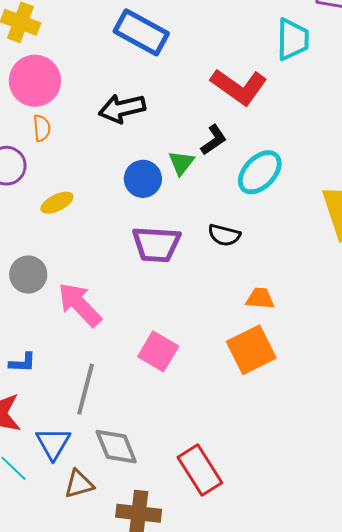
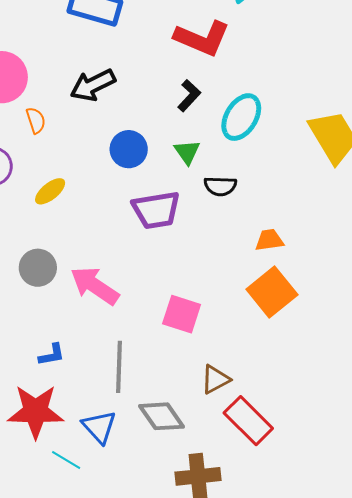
orange semicircle: (42, 128) -> (36, 120), moved
green triangle: (181, 163) -> (187, 152), moved
brown triangle: (79, 484) -> (215, 379), moved

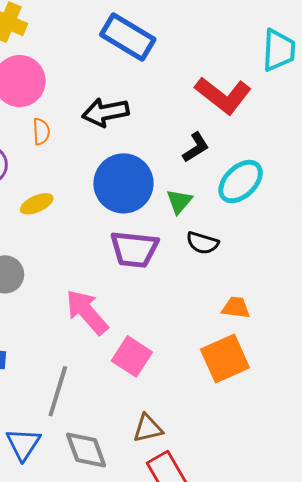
blue circle: (129, 149) -> (123, 183), size x1.6
pink arrow: (95, 286) -> (87, 312), moved

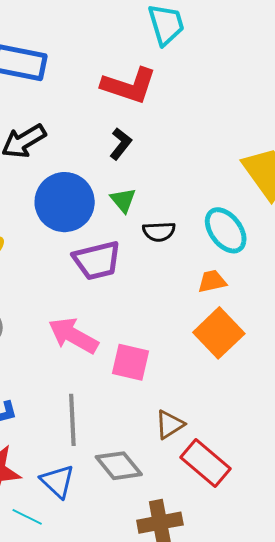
cyan ellipse: (241, 182) -> (226, 230), moved, turned -63

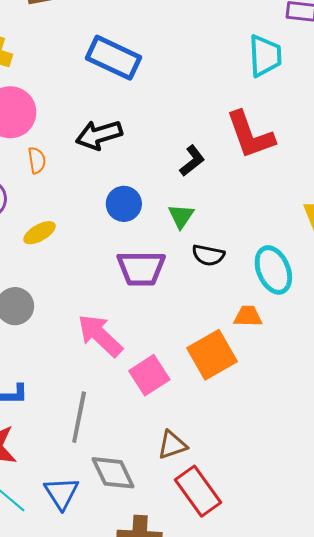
red L-shape: (129, 86) -> (250, 135), moved, turned 38
blue circle: (65, 202) -> (124, 204), size x0.6
orange square: (219, 333) -> (212, 355), moved
pink square: (131, 362) -> (149, 375), turned 30
blue triangle: (58, 481) -> (61, 493), moved

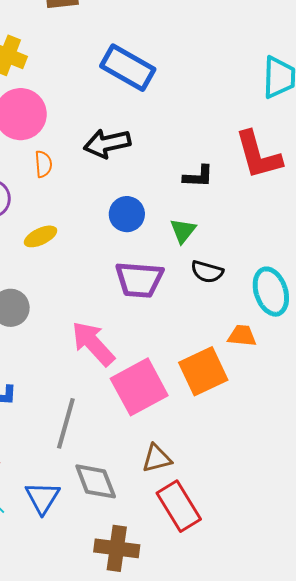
black L-shape: (192, 161) -> (198, 176), turned 36
pink square: (149, 375) -> (139, 387), size x1.4

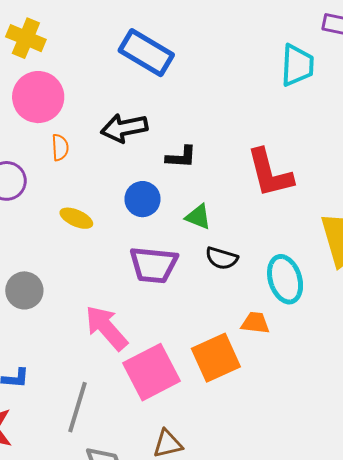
red L-shape: (258, 155) -> (270, 173), moved
black L-shape: (198, 176) -> (181, 157), moved
green triangle: (183, 231) -> (198, 217), turned -48
yellow ellipse: (41, 236) -> (76, 218), moved, turned 48

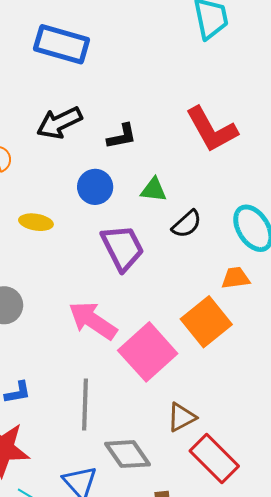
black semicircle: (222, 258) -> (187, 224), turned -44
purple trapezoid: (154, 265) -> (123, 248), turned -108

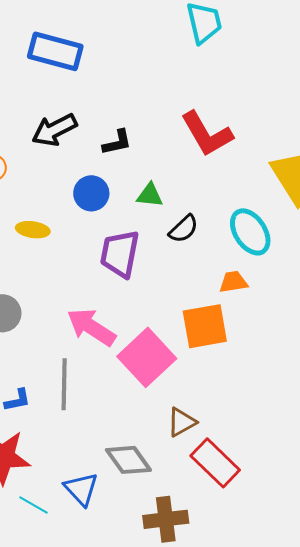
purple trapezoid: (123, 248) -> (120, 254), turned -141
orange square: (206, 322) -> (205, 326), turned 30
gray line: (85, 405) -> (64, 384), moved

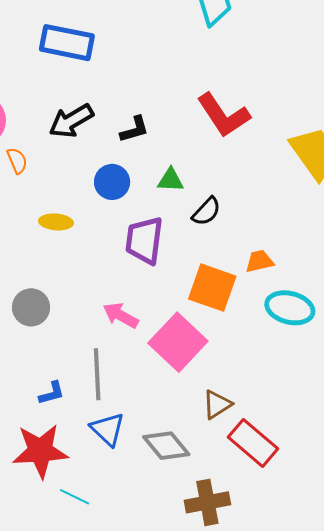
cyan ellipse: (250, 232) -> (290, 308), moved, turned -39
orange square: (205, 326) -> (212, 288), moved, turned 33
pink arrow: (91, 327) -> (121, 315), size x0.7
blue triangle: (81, 489) -> (108, 429), moved

